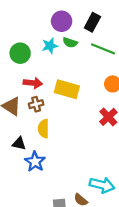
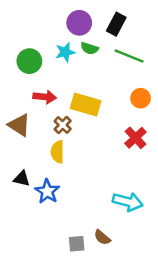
brown cross: (36, 104) -> (63, 125), moved, turned -32
black triangle: (19, 144) -> (22, 179), moved
cyan arrow: (102, 185) -> (128, 202), moved

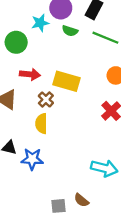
cyan star: (65, 52) -> (40, 23), moved
blue star: (47, 191) -> (32, 159), turned -30

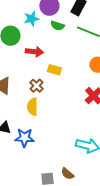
red arrow: (30, 74) -> (34, 52), moved
yellow rectangle: (66, 81) -> (54, 70), size x0.6

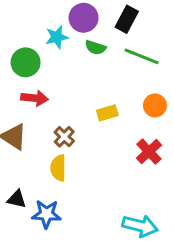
red arrow: (34, 52) -> (34, 98), moved
yellow rectangle: (54, 70) -> (107, 113), moved, turned -32

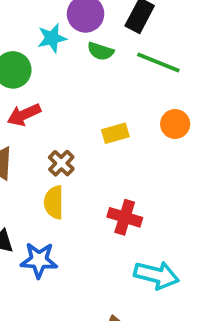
red arrow: (34, 98) -> (24, 115), turned 150
red cross: (149, 152) -> (125, 217), moved, turned -30

